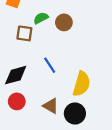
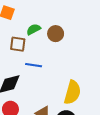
blue line: (50, 65) -> (34, 65), moved, turned -49

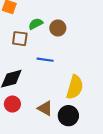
blue line: (34, 65) -> (45, 60), moved

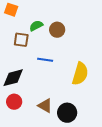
yellow semicircle: (75, 87) -> (80, 74), moved

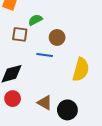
brown circle: (57, 30) -> (57, 37), moved

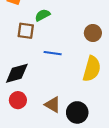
brown circle: (57, 37) -> (93, 33), moved

